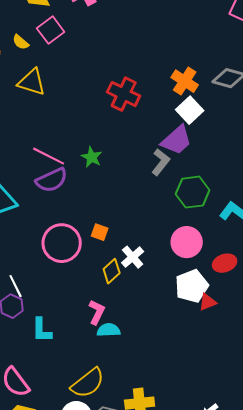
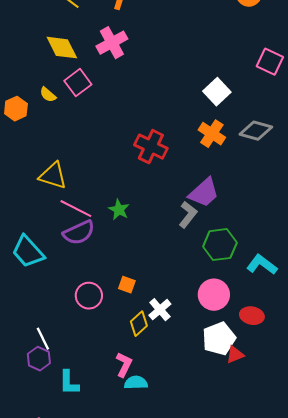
yellow triangle: (32, 82) -> (53, 176), moved
white square: (190, 110) -> (217, 92), moved
pink circle: (62, 243) -> (89, 296), size x0.7
red ellipse: (225, 263) -> (252, 316), turned 30

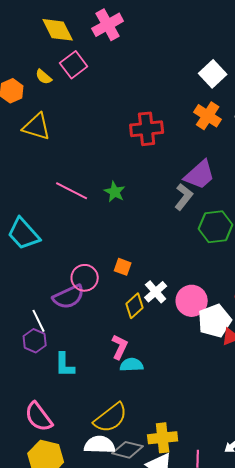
red cross: (151, 147) -> (147, 129), turned -32
yellow triangle: (53, 176) -> (37, 127), moved
purple semicircle: (79, 233) -> (69, 297), moved
pink circle: (214, 295) -> (192, 301), moved

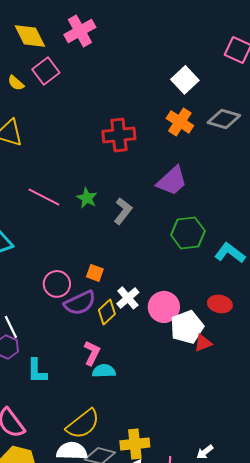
gray L-shape: (184, 197) -> (123, 211), moved
purple semicircle: (69, 297) -> (80, 303), moved

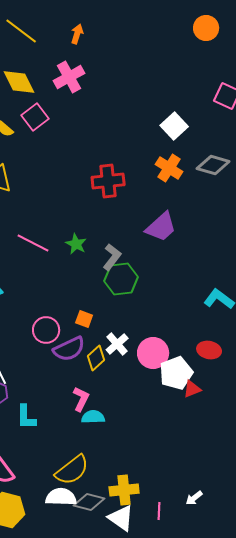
green hexagon: (188, 233) -> (121, 279), moved

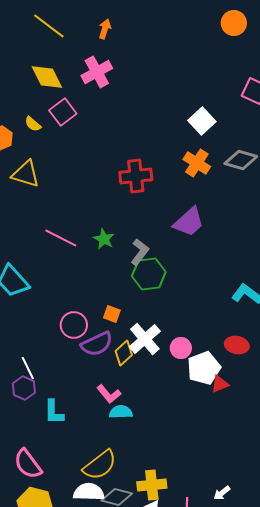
white cross: (117, 344) -> (145, 339), size x1.4
pink circle: (153, 353) -> (181, 348), size x0.7
pink L-shape: (81, 399) -> (109, 394), turned 115

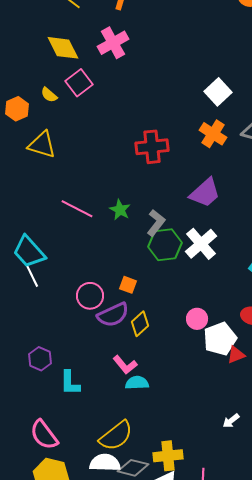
white cross: (145, 339) -> (201, 244), moved
white line: (28, 368) -> (32, 276), moved
white arrow: (222, 493) -> (231, 421), moved

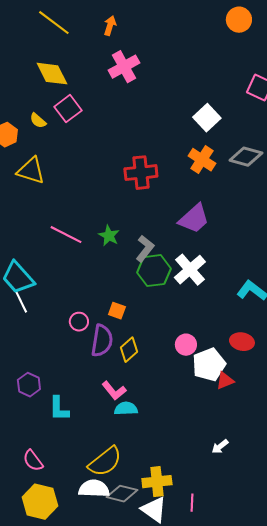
pink cross: (113, 43) -> (124, 67), moved
pink circle: (90, 296) -> (79, 322), size x0.7
purple semicircle: (113, 315) -> (102, 341), turned -56
pink semicircle: (44, 435) -> (33, 461), size x0.7

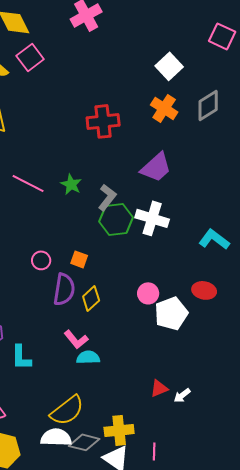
gray diamond: (246, 157) -> (208, 105), turned -48
white cross: (190, 270) -> (152, 218), turned -32
pink circle: (79, 322) -> (41, 260), moved
red triangle: (225, 381) -> (159, 388), moved

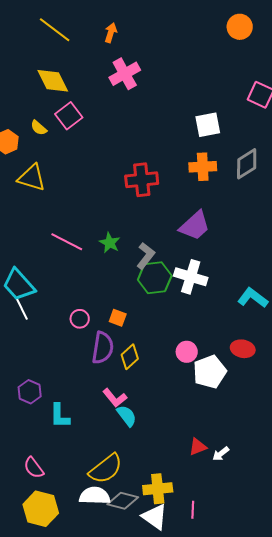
white square: (169, 66) -> (208, 125), turned 32
orange cross: (164, 108) -> (203, 167), turned -36
cyan semicircle: (88, 357) -> (127, 416), turned 55

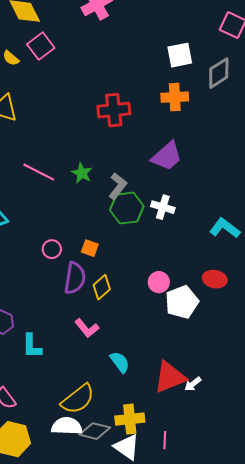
gray diamond: (247, 164) -> (219, 73), moved
white cross: (191, 277) -> (163, 207), size x0.7
cyan semicircle: (127, 416) -> (120, 362), moved
red triangle: (198, 447) -> (170, 377), size x1.8

